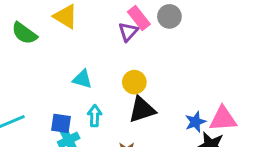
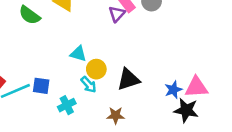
yellow circle: (134, 82) -> (96, 69), moved
cyan arrow: (95, 116) -> (89, 85), turned 138
blue square: (61, 123) -> (41, 86), moved

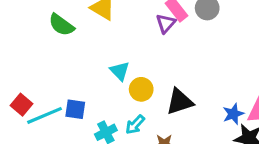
cyan triangle: (78, 54) -> (120, 71), turned 30
cyan arrow: (89, 85) -> (135, 125), moved, turned 84

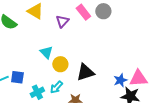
purple triangle: (166, 23) -> (62, 21), moved

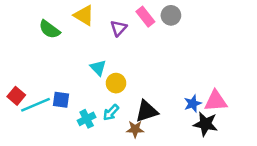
black triangle: (85, 72) -> (147, 111), moved

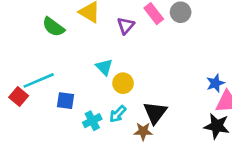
blue star: (193, 104) -> (215, 83), moved
cyan line: (35, 105) -> (39, 80), moved
black triangle: (147, 111) -> (155, 113), turned -35

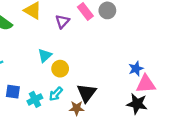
cyan triangle: (104, 67) -> (45, 55), turned 32
blue square: (65, 101) -> (13, 92), moved

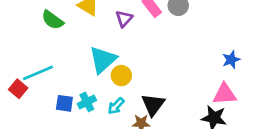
cyan triangle: (45, 55) -> (103, 60), size x1.6
blue star: (136, 69) -> (231, 60), moved
cyan cross: (35, 99) -> (87, 102), moved

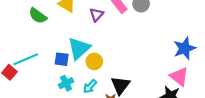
blue star: (231, 60) -> (185, 48), size x1.5
pink triangle: (225, 94) -> (179, 77), turned 42
blue square: (64, 103) -> (62, 59), moved

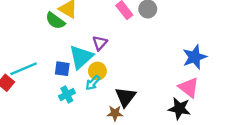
purple triangle: (96, 15) -> (100, 43), moved
green semicircle: (38, 16) -> (55, 21), moved
cyan arrow: (90, 86) -> (93, 83), moved

